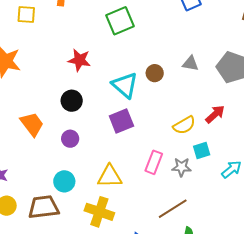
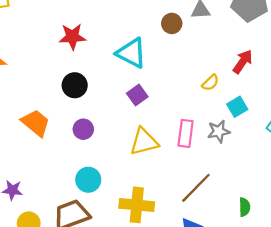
brown circle: (155, 73) -> (172, 23), moved
purple square: (121, 121) -> (137, 95), size x0.7
yellow semicircle: (184, 125) -> (210, 83), size x0.7
yellow triangle: (110, 176) -> (144, 142), moved
brown line: (173, 209) -> (196, 188), moved

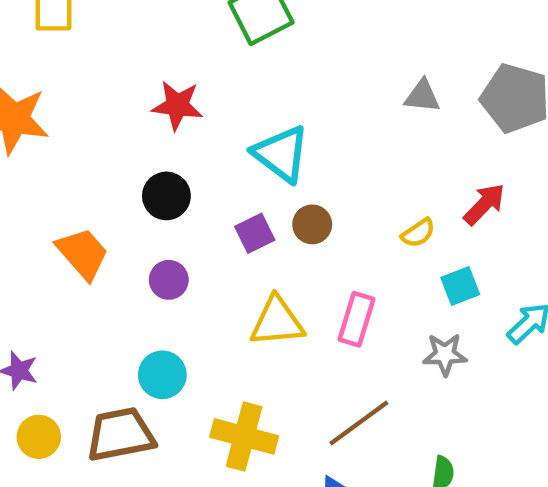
brown circle: (172, 23) -> (312, 224), moved
purple square: (137, 95) -> (255, 233), moved
gray star: (219, 131) -> (445, 354), moved

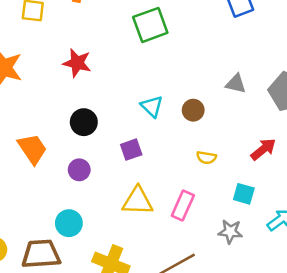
red star: (177, 105) -> (77, 63), moved
cyan triangle: (281, 154) -> (152, 106), size x0.7
brown circle: (312, 224) -> (193, 110), moved
yellow semicircle: (418, 233) -> (206, 158), moved, turned 36
cyan square: (460, 286) -> (244, 194), turned 30

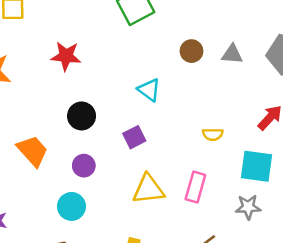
brown circle: (193, 110) -> (191, 51), moved
cyan square: (244, 194) -> (256, 166), size x1.5
cyan circle: (69, 223) -> (71, 206), moved

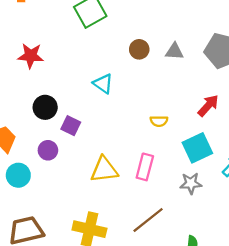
purple square: (134, 137) -> (71, 126), moved, turned -36
cyan square: (256, 166) -> (197, 148), turned -32
cyan circle: (71, 206) -> (18, 175), moved

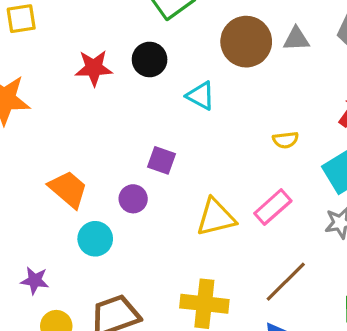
brown circle: (139, 49) -> (246, 42), size x1.8
black circle: (45, 107) -> (150, 59), moved
pink rectangle: (145, 167) -> (273, 207), turned 40

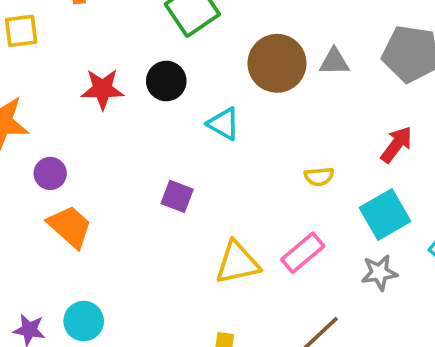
purple circle: (133, 199) -> (50, 173), moved
cyan circle: (95, 239) -> (84, 321), moved

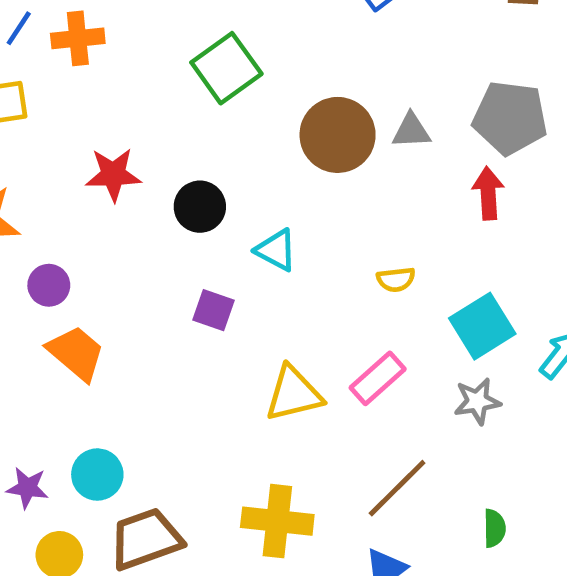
black circle: (166, 81) -> (200, 207), moved
cyan triangle: (224, 124) -> (276, 250), moved
red arrow: (397, 145) -> (488, 193), moved, turned -39

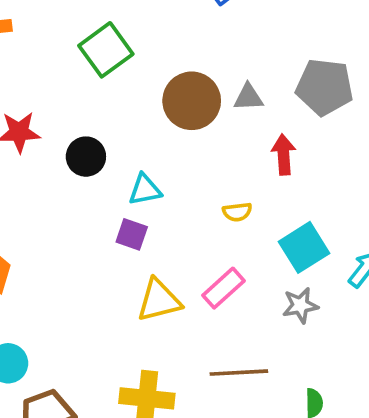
red arrow: (488, 193) -> (284, 155), moved
cyan triangle: (276, 250) -> (145, 190), turned -39
purple square: (213, 310) -> (132, 234), moved
brown line: (397, 488) -> (239, 373), turned 42

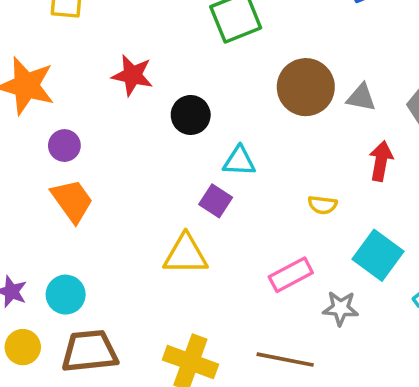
cyan square: (304, 247) -> (378, 255), turned -36
yellow triangle: (159, 300) -> (185, 254), moved
gray star: (300, 305) -> (341, 308), moved

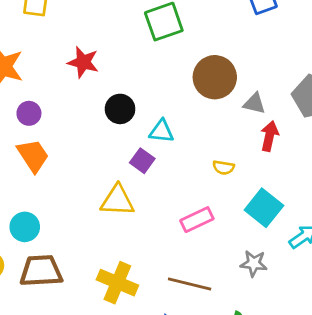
gray triangle: (361, 98) -> (254, 103), moved
black circle: (191, 115) -> (120, 109), moved
gray star: (341, 308) -> (254, 263), moved

